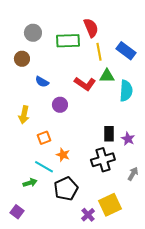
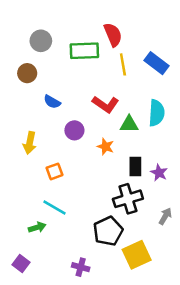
green triangle: (107, 76) -> (129, 124), moved
orange star: (63, 155) -> (106, 147), moved
black pentagon: (66, 189) -> (108, 231), moved
purple cross: (88, 215) -> (81, 267), moved, turned -32

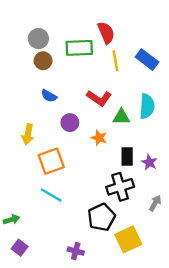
brown circle: (27, 73) -> (43, 61), moved
orange square: (55, 171) -> (51, 161), size x1.6
green arrow: (37, 227) -> (12, 220), moved

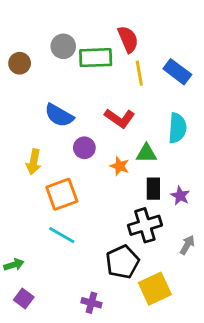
gray circle: (38, 39) -> (63, 46), moved
brown circle: (43, 61) -> (20, 63), moved
blue semicircle: (49, 96) -> (59, 115), size x1.5
green triangle: (121, 117) -> (146, 153), moved

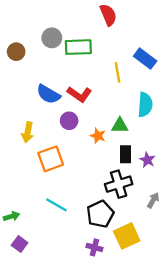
red semicircle: (128, 39) -> (108, 15), moved
yellow line: (139, 73) -> (117, 72), moved
red L-shape: (120, 118) -> (79, 94), moved
cyan line: (62, 235) -> (56, 205), moved
purple cross: (91, 303) -> (94, 247), moved

